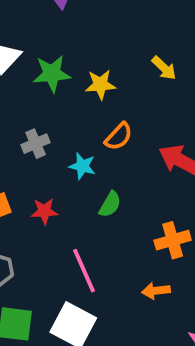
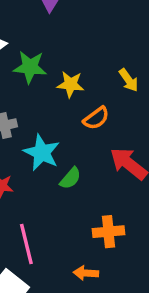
orange semicircle: (119, 136) -> (96, 118), moved
cyan star: (82, 166) -> (42, 153), size x1.5
green semicircle: (110, 204) -> (70, 178), moved

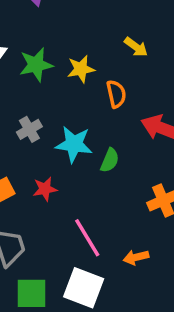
orange semicircle: (96, 118) -> (116, 94), turned -48
orange arrow: (86, 273) -> (136, 257), moved

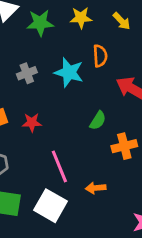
yellow star: (81, 69) -> (81, 18), moved
cyan star: (74, 144) -> (69, 72), moved
green semicircle: (110, 160) -> (98, 120), moved

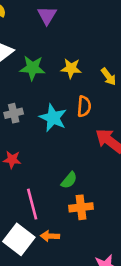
green semicircle: (98, 120) -> (69, 180), moved
orange cross: (124, 146) -> (81, 207), moved
orange arrow: (96, 188) -> (50, 236), moved

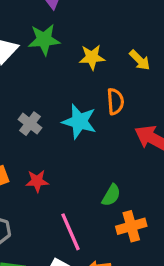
green star: (32, 68) -> (44, 40), moved
gray cross: (14, 113) -> (30, 124), turned -30

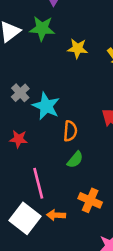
orange semicircle: (115, 101) -> (70, 131), moved
cyan star: (79, 121) -> (46, 106), moved
orange cross: (131, 226) -> (90, 200), moved, turned 30

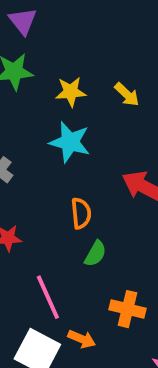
cyan star: (46, 106) -> (70, 142), moved
orange arrow: (56, 215) -> (82, 339), turned -150

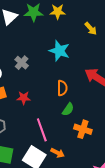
yellow star: (71, 92) -> (58, 12), moved
orange cross: (127, 309) -> (83, 129), moved

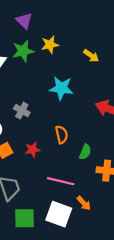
orange semicircle: (62, 88) -> (62, 135), moved
pink line: (42, 130) -> (61, 181), turned -45
orange arrow: (57, 153) -> (84, 203), turned 32

